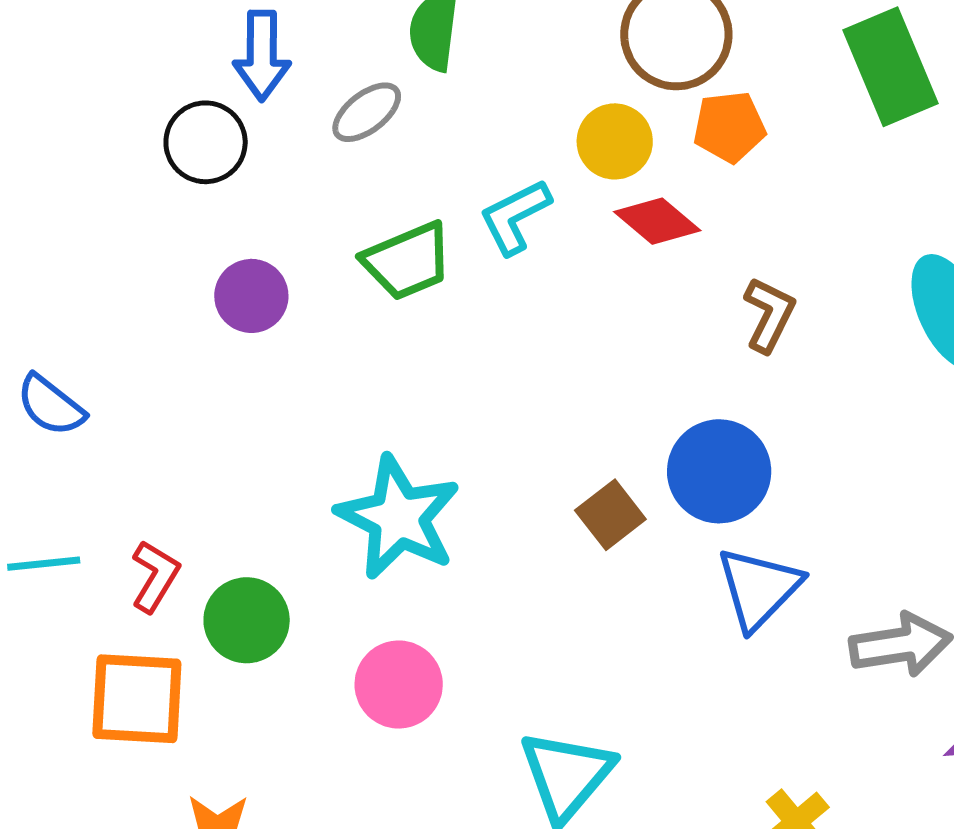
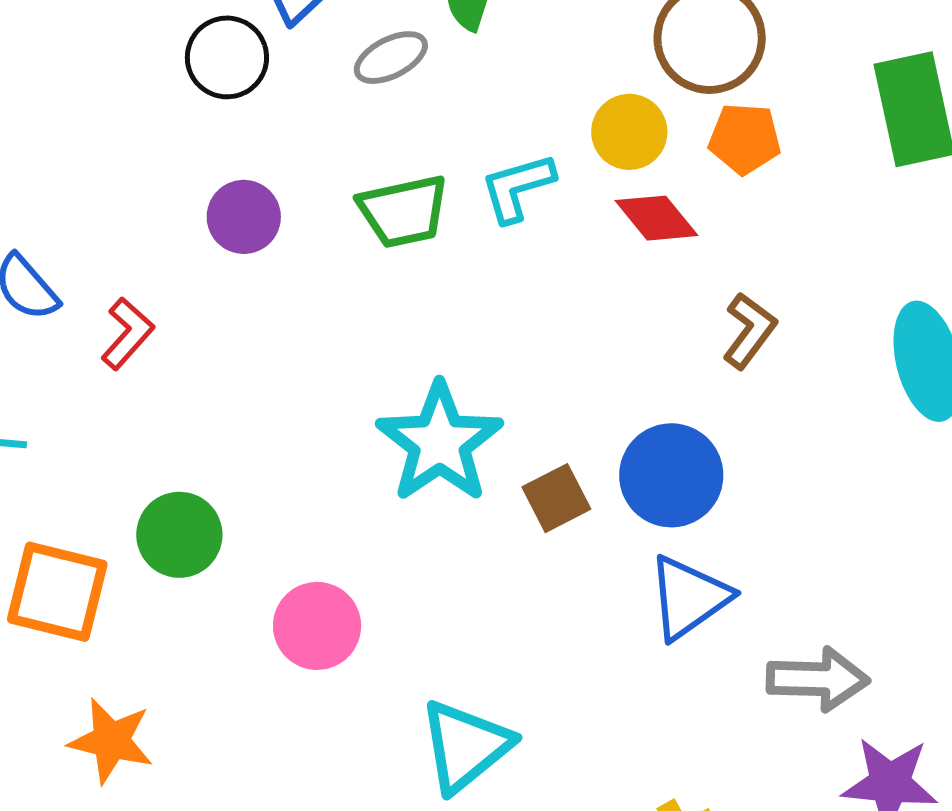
cyan star: (398, 517) -> (440, 443), moved
red L-shape: (155, 576) -> (128, 333), moved

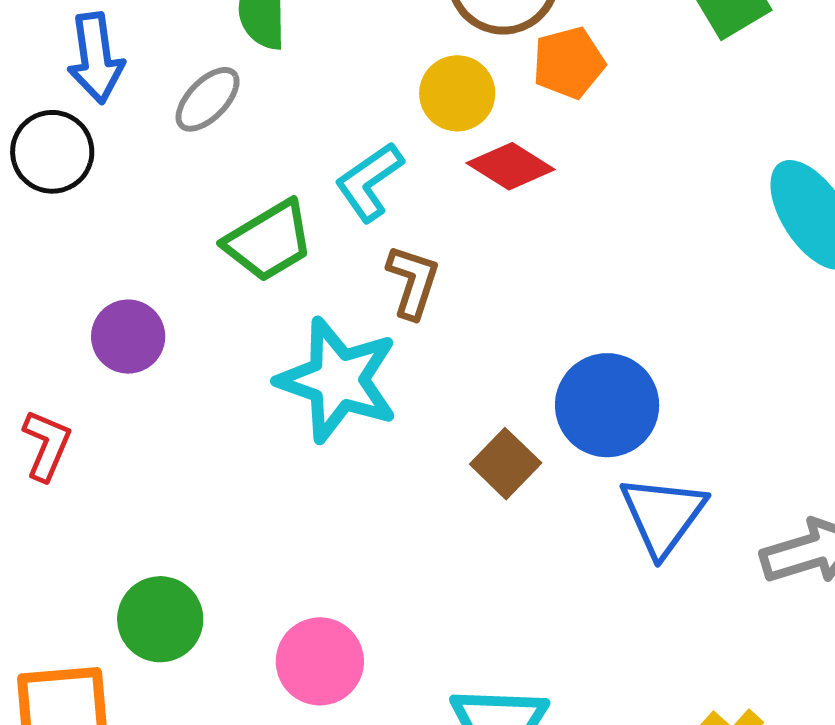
purple circle: (244, 217) -> (128, 337), moved
brown L-shape: (749, 331) -> (413, 282), moved
cyan star: (440, 443) -> (338, 380), moved

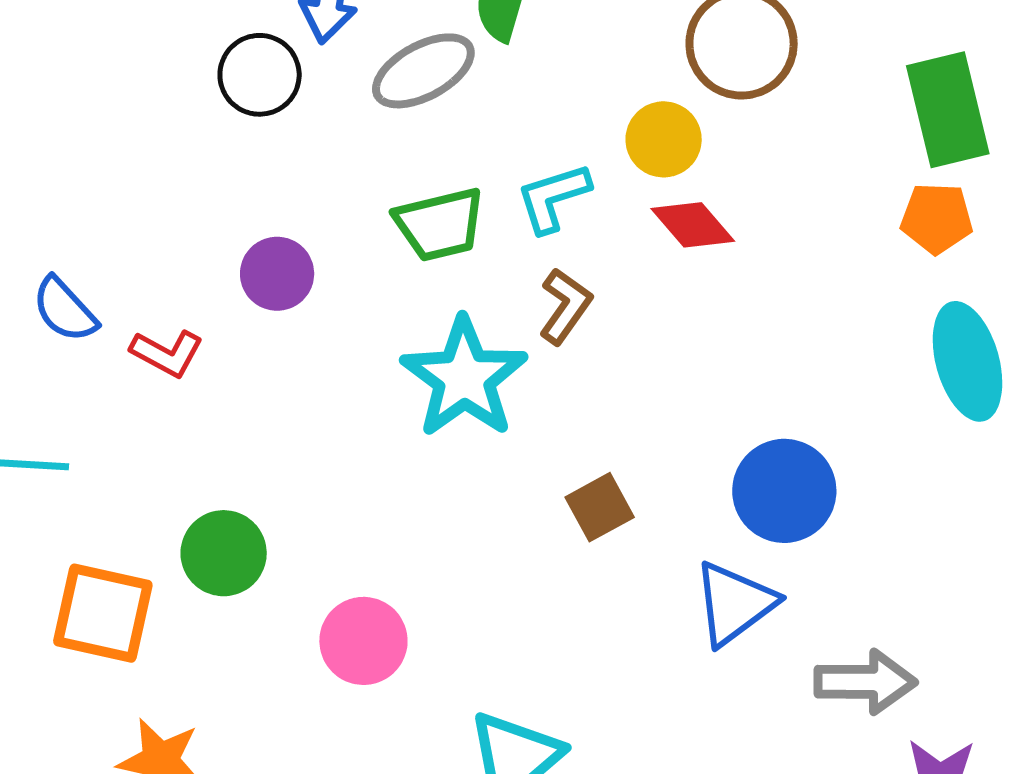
orange pentagon: (569, 63) -> (937, 218), moved
gray ellipse: (208, 99) -> (423, 71), size x1.4
blue circle: (607, 405) -> (784, 491), moved
red L-shape: (47, 445) -> (167, 353), turned 78

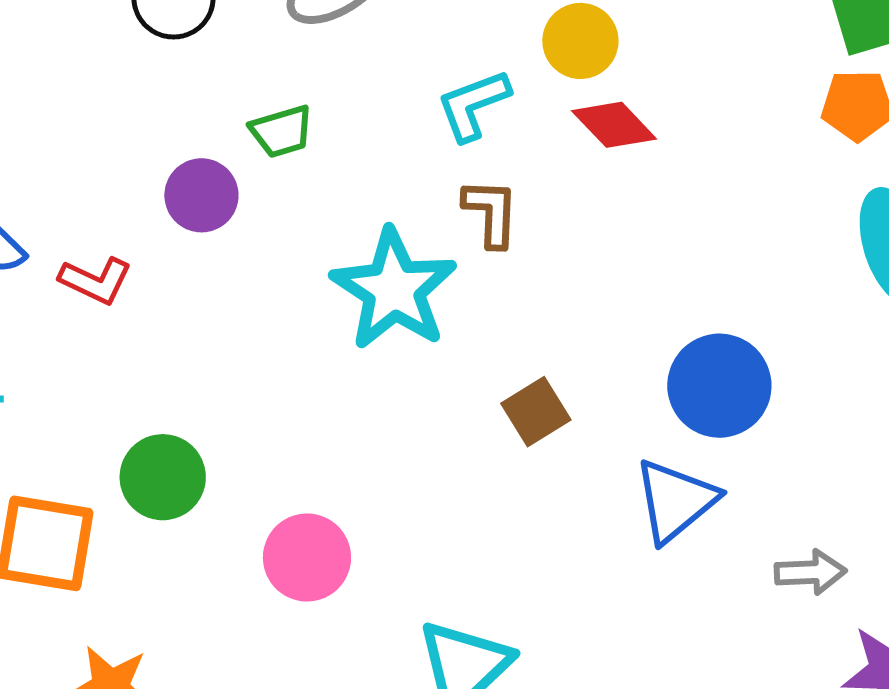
green trapezoid: (440, 224) -> (282, 131), moved, size x0.7
brown L-shape: (565, 306) -> (491, 213), turned -30
gray arrow: (865, 682) -> (810, 572), size x0.7

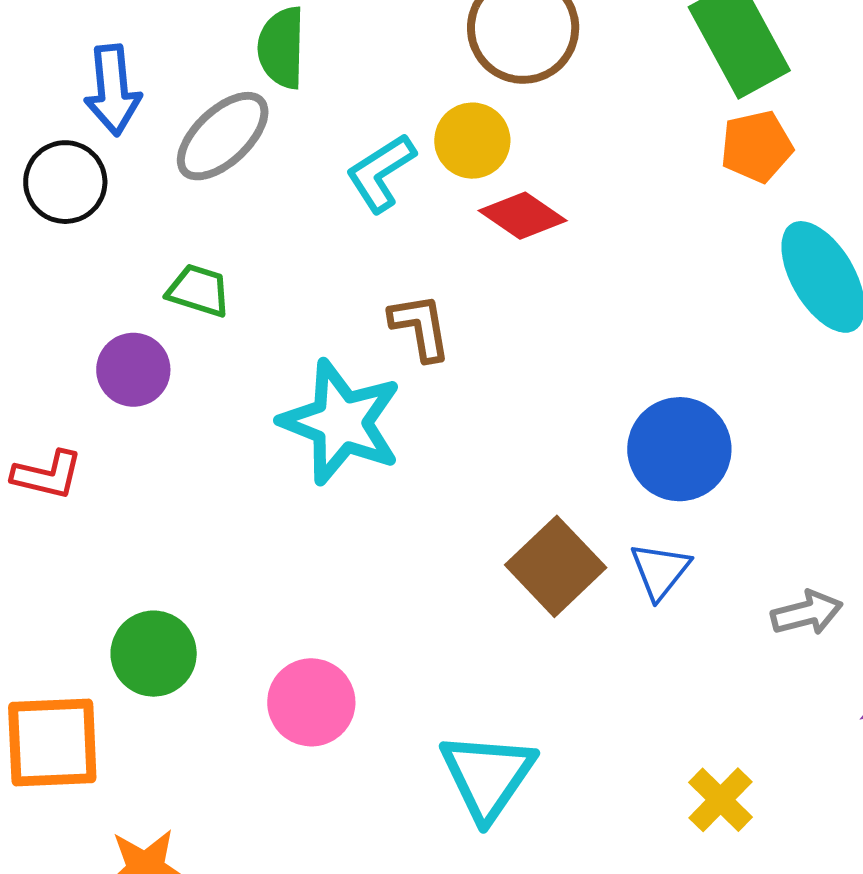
cyan L-shape: (473, 105) -> (381, 173), moved
green trapezoid: (282, 131) -> (199, 291), turned -134
brown square: (536, 412) -> (556, 566), moved, size x1.4
blue triangle: (675, 501) -> (660, 571), size x0.7

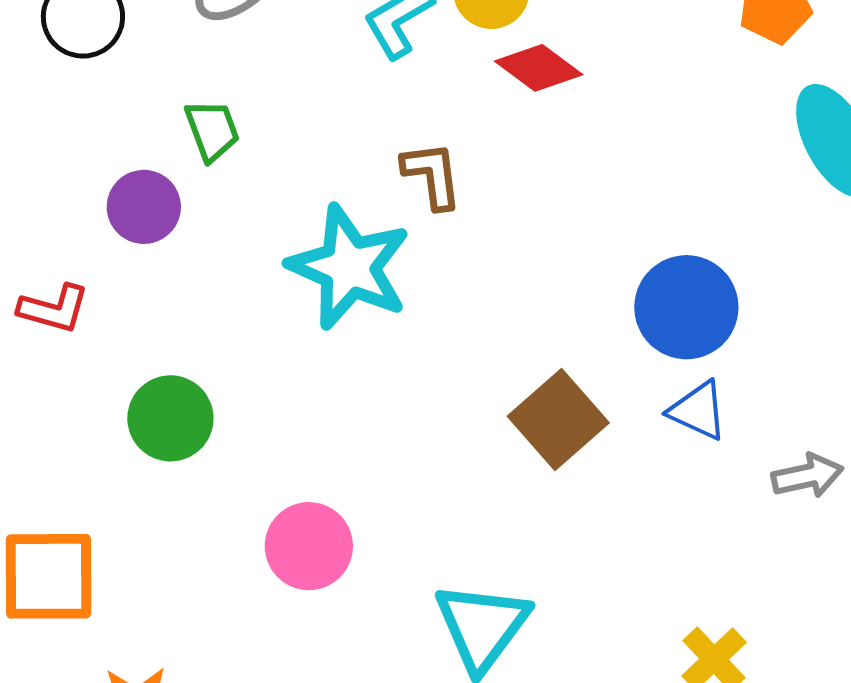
green trapezoid: (199, 291) -> (212, 130), turned 50
blue triangle: (660, 571) -> (698, 411), moved, turned -46
green circle: (154, 654) -> (170, 418), moved

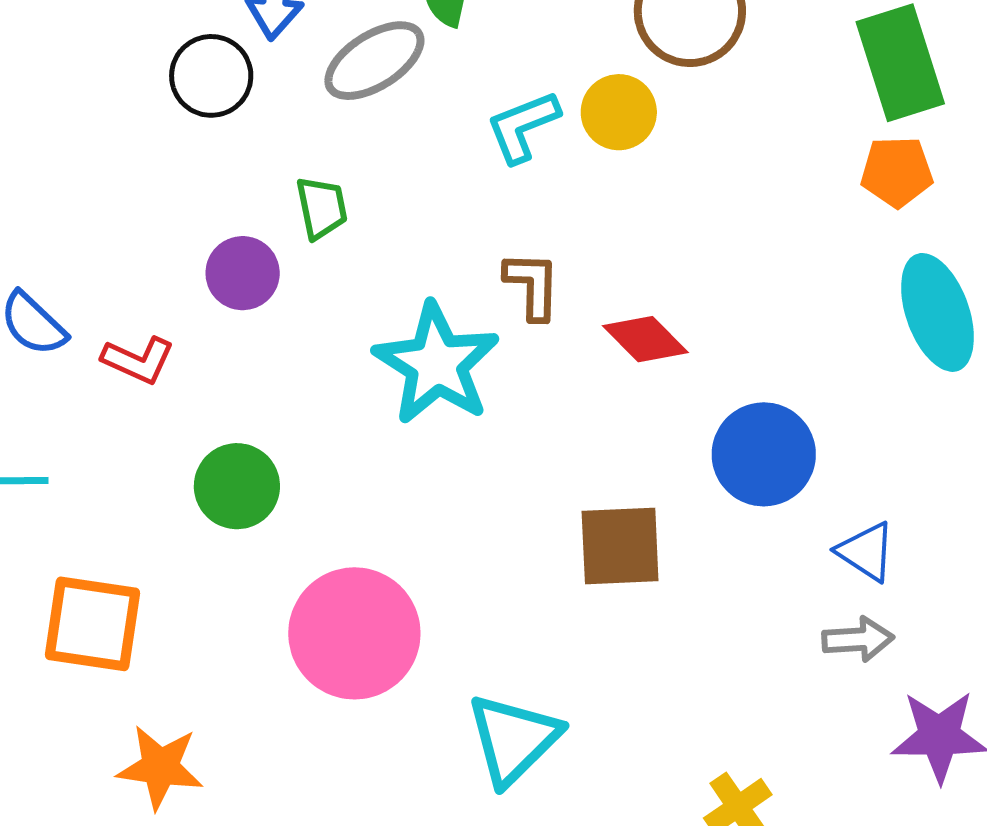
red diamond: (539, 68) -> (645, 339), moved
blue triangle: (698, 411) -> (866, 552), moved
brown square: (558, 420) -> (620, 546), turned 30
pink circle: (309, 546) -> (354, 633), size x1.5

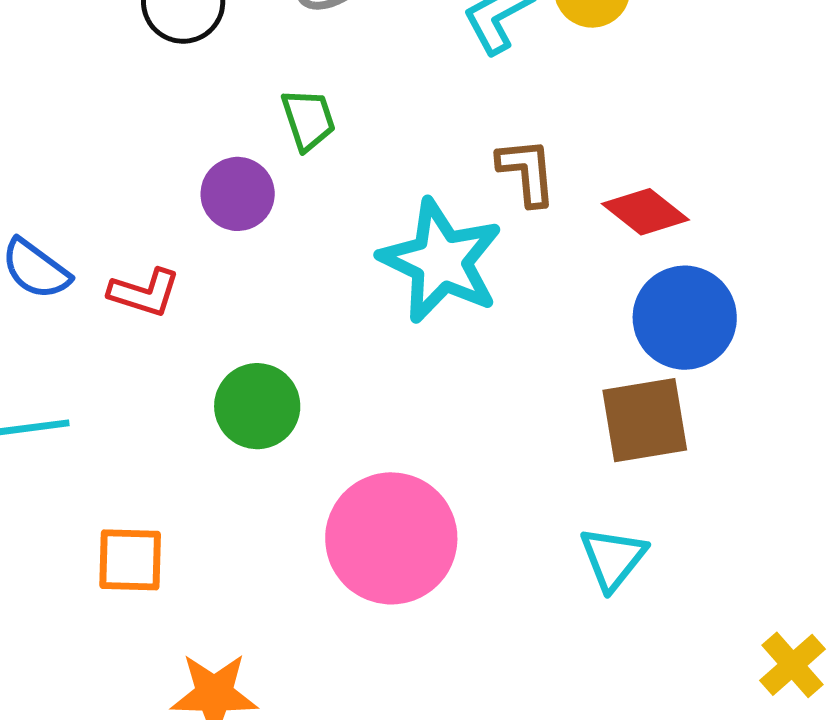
blue circle: (764, 454) -> (685, 318), moved
orange square: (93, 624) -> (130, 560), size x0.7
cyan triangle: (513, 739) -> (613, 558), moved, size x0.7

